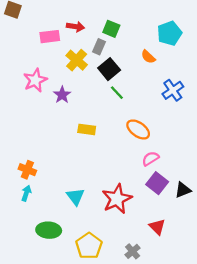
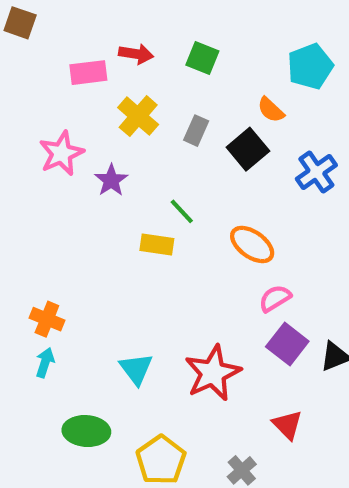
gray rectangle: (99, 47) -> (196, 131), moved
black square: (109, 69) -> (248, 149), moved
green line: (117, 93) -> (182, 211), moved

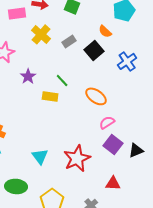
gray rectangle: (196, 131) -> (69, 41), turned 32
purple star: (111, 180) -> (28, 76), moved
red triangle: (287, 425) -> (113, 183), turned -42

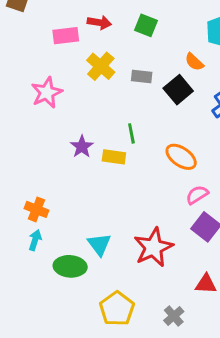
gray rectangle: (69, 41) -> (142, 76), turned 40
purple star: (28, 76) -> (82, 147), moved
green line: (62, 80) -> (131, 133), turned 32
green ellipse: (16, 186) -> (70, 266), moved

